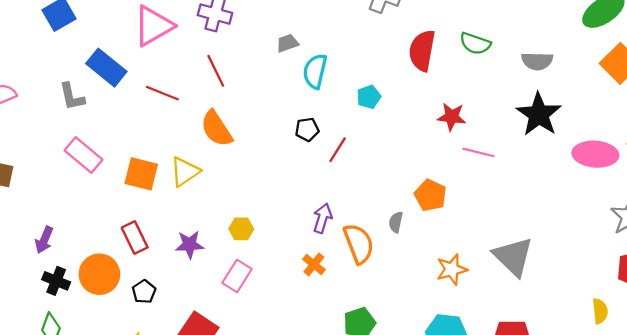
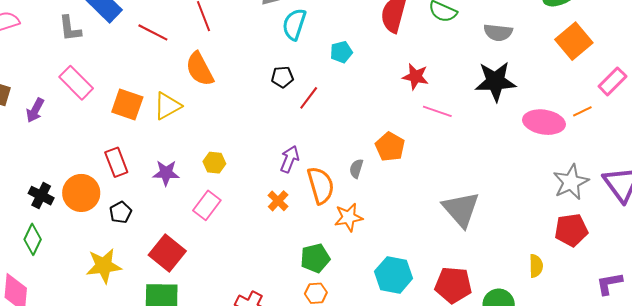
black star: (539, 114) -> (495, 81), turned 30
purple arrow: (44, 240) -> (35, 110), moved
orange star: (452, 269) -> (349, 217), moved

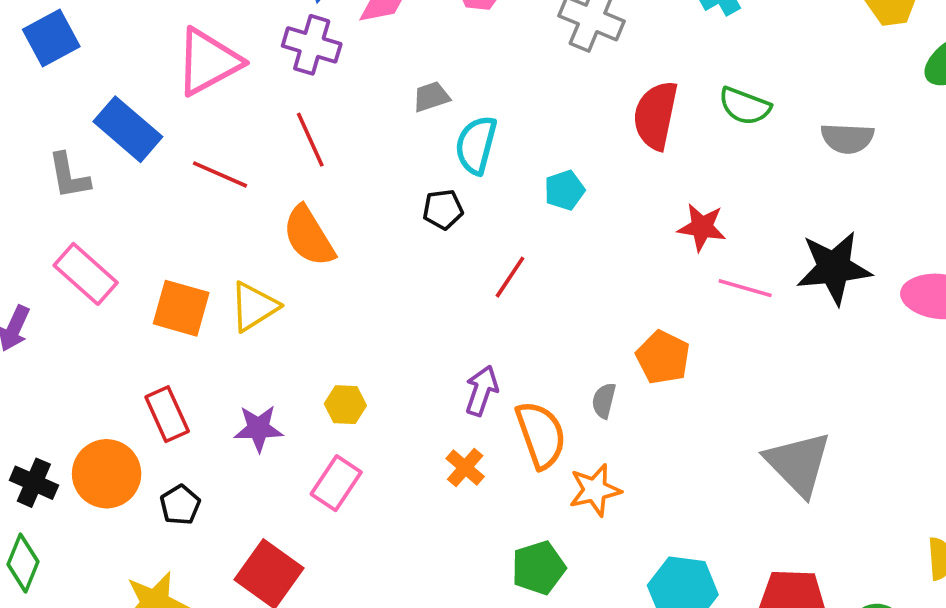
black pentagon: (282, 77) -> (443, 209), moved
black star: (495, 81) -> (834, 268), moved

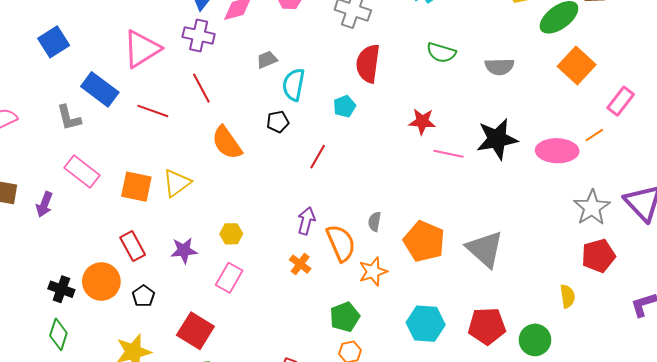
red semicircle: (656, 115) -> (368, 64), moved
orange semicircle: (309, 236) -> (227, 143), moved
orange pentagon: (663, 357) -> (424, 241), moved, size x1.4

